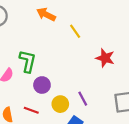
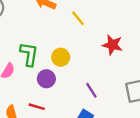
yellow circle: (60, 104) -> (61, 57), moved

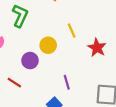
yellow line: (78, 18) -> (72, 31), moved
green L-shape: (29, 54) -> (20, 16), moved

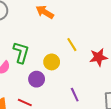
green L-shape: (20, 16) -> (21, 53), moved
red star: (97, 48) -> (98, 57), turned -30

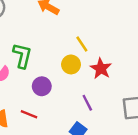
red star: (98, 57) -> (101, 68), moved, turned -30
yellow circle: (52, 62) -> (71, 64), moved

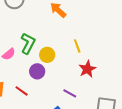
yellow circle: (71, 64) -> (47, 55), moved
purple line: (87, 103) -> (70, 93), turned -48

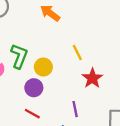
red line: (22, 91) -> (32, 114), moved
purple line: (70, 93) -> (75, 109), turned 56

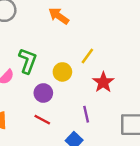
yellow line: (77, 52) -> (87, 56), turned 63
yellow circle: (43, 67) -> (62, 72), moved

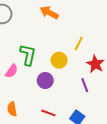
purple line: (86, 114) -> (85, 85), moved
red line: (42, 120) -> (48, 113), moved

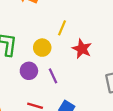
purple line: (85, 85) -> (53, 76), moved

